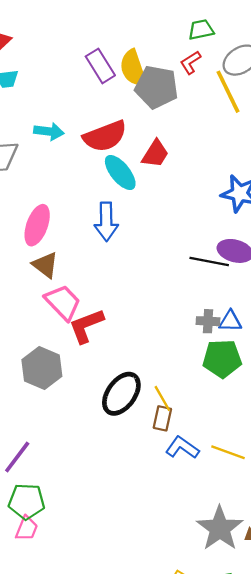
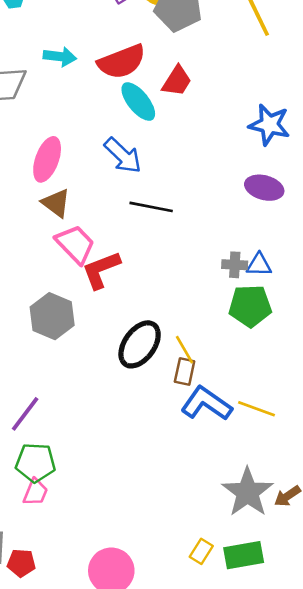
blue arrow: (106, 222) -> (123, 156), turned -45
black line: (209, 261) -> (151, 207), moved
blue L-shape: (182, 448) -> (206, 404), size x1.4

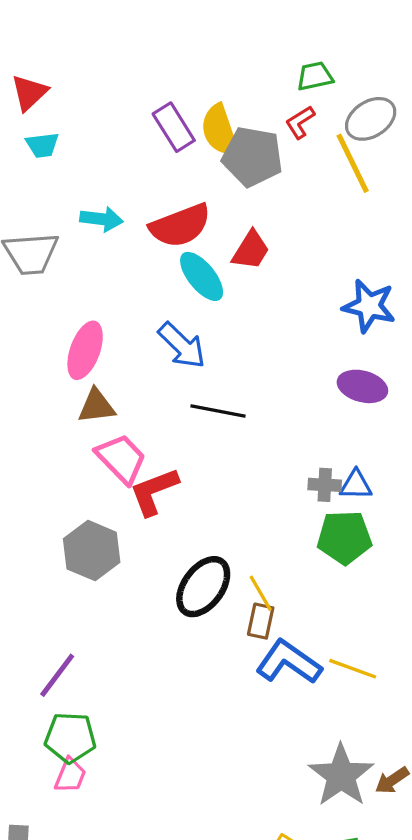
brown triangle: (56, 203) -> (97, 406), turned -44

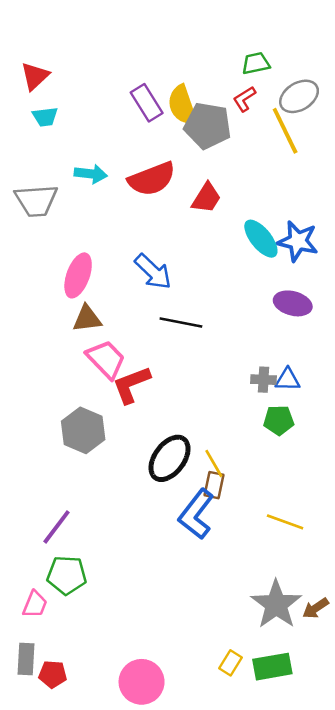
cyan ellipse: (202, 276) -> (261, 239), moved
green pentagon: (344, 537) -> (279, 420), size x0.7
blue L-shape: (289, 662) -> (196, 514), moved, turned -87
pink trapezoid: (70, 775) -> (35, 604), moved

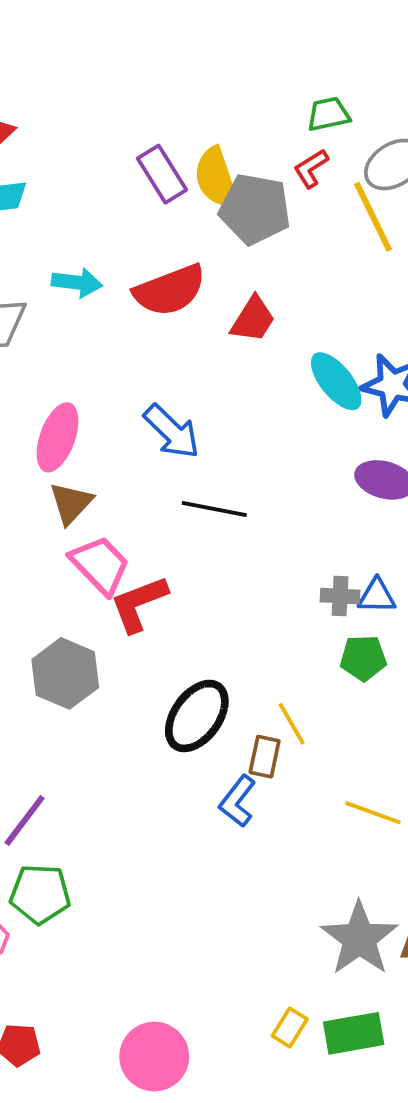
brown triangle: (87, 319) -> (71, 503), turned -40
yellow line: (214, 463) -> (292, 724), moved
blue L-shape: (196, 514) -> (237, 801), size x0.7

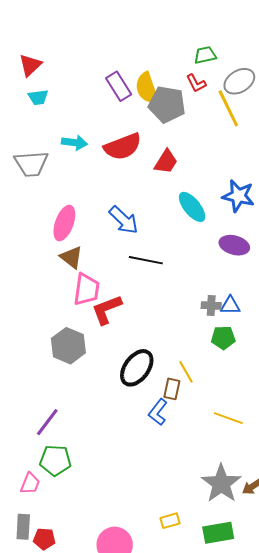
red L-shape: (311, 168) -> (196, 83), turned -85
cyan ellipse: (336, 381) -> (192, 207), moved
brown triangle: (71, 503) -> (71, 257), turned -35
pink trapezoid: (100, 565) -> (86, 289), turned 52
yellow rectangle: (290, 1028) -> (170, 521), moved, turned 42

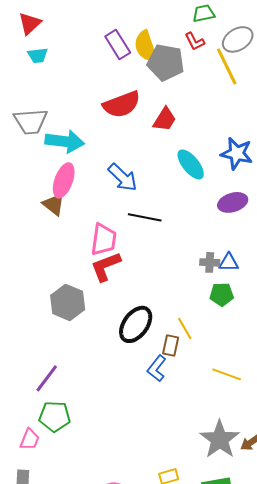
cyan arrow: (74, 143) -> (65, 141), moved, size x1.5
purple ellipse: (234, 245) -> (233, 202), turned -32
brown triangle: (71, 257) -> (54, 204), moved
pink trapezoid: (86, 289) -> (104, 239), moved

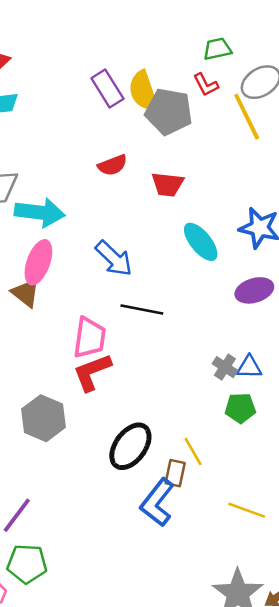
red semicircle: (122, 104) -> (113, 165), size x0.6
red trapezoid: (165, 119) -> (167, 184), turned 64
gray cross: (210, 262) -> (225, 367), turned 30
blue L-shape: (157, 368) -> (157, 503), size x1.4

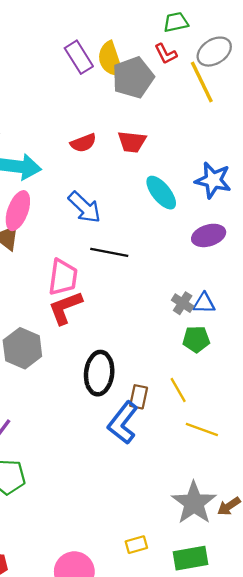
gray pentagon: (169, 112) -> (133, 77), turned -30
red semicircle: (113, 165) -> (83, 143), moved
black ellipse: (130, 446) -> (99, 373), turned -30
yellow line: (193, 451) -> (178, 390), moved

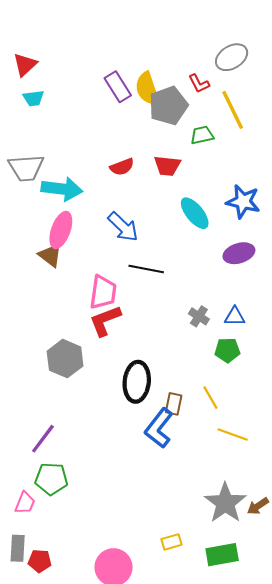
green trapezoid: (176, 22) -> (202, 135), moved
gray ellipse: (214, 52) -> (232, 57), moved
gray cross: (183, 303) -> (199, 316), moved

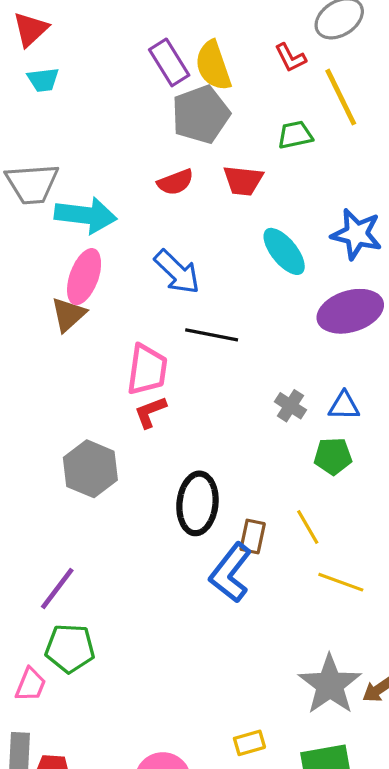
gray pentagon: (168, 106) -> (201, 114), moved
purple ellipse: (239, 253) -> (350, 311), size x1.4
brown triangle: (50, 255) -> (68, 314), turned 40
red L-shape: (105, 321) -> (150, 412), size x0.7

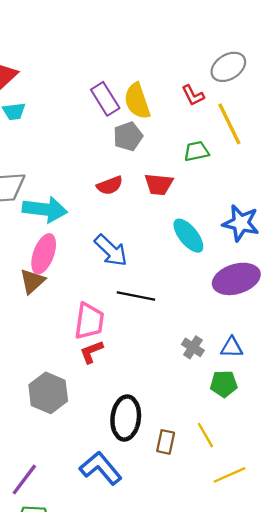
gray pentagon: (201, 114) -> (128, 136), size x0.7
blue L-shape: (231, 573) -> (101, 468), moved, turned 102
yellow line: (341, 582) -> (229, 475), turned -44

